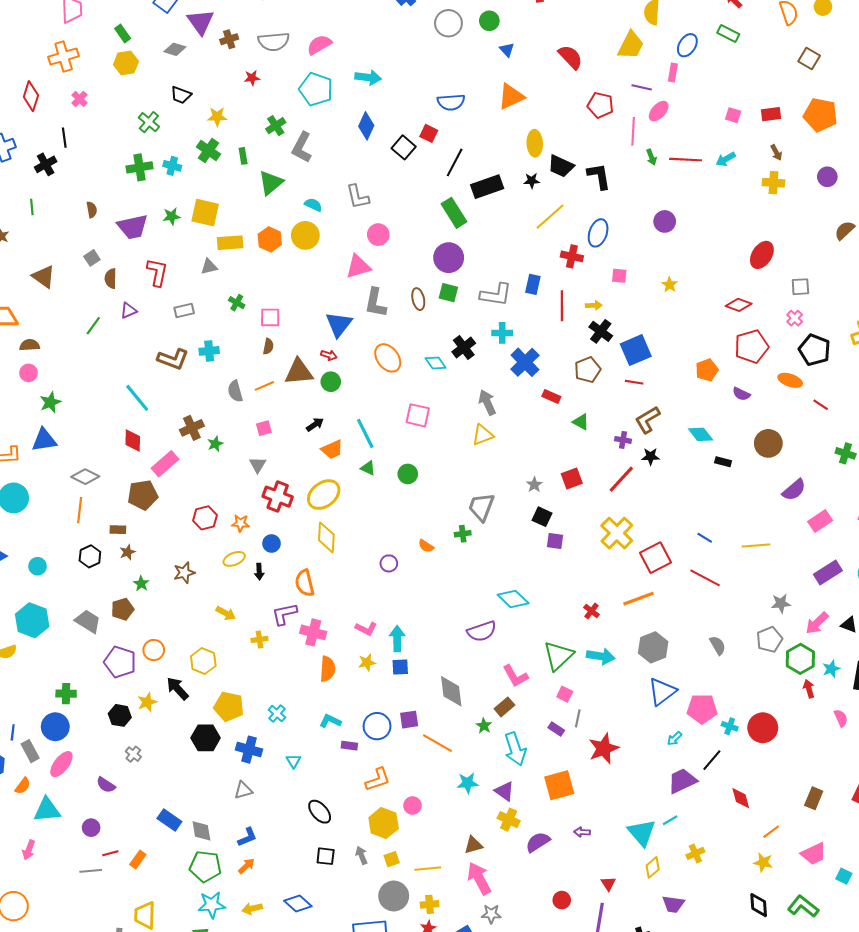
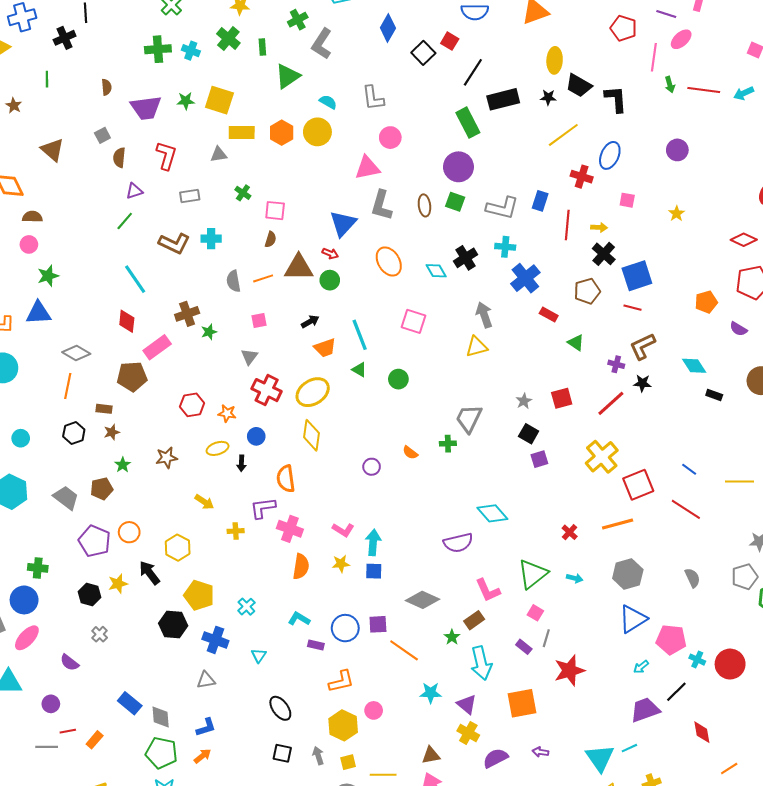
green line: (93, 326) -> (125, 221), moved
purple square: (555, 541) -> (539, 459), turned -30
cyan arrow: (601, 656) -> (575, 578), size x0.6
gray diamond: (451, 691) -> (422, 600), turned -64

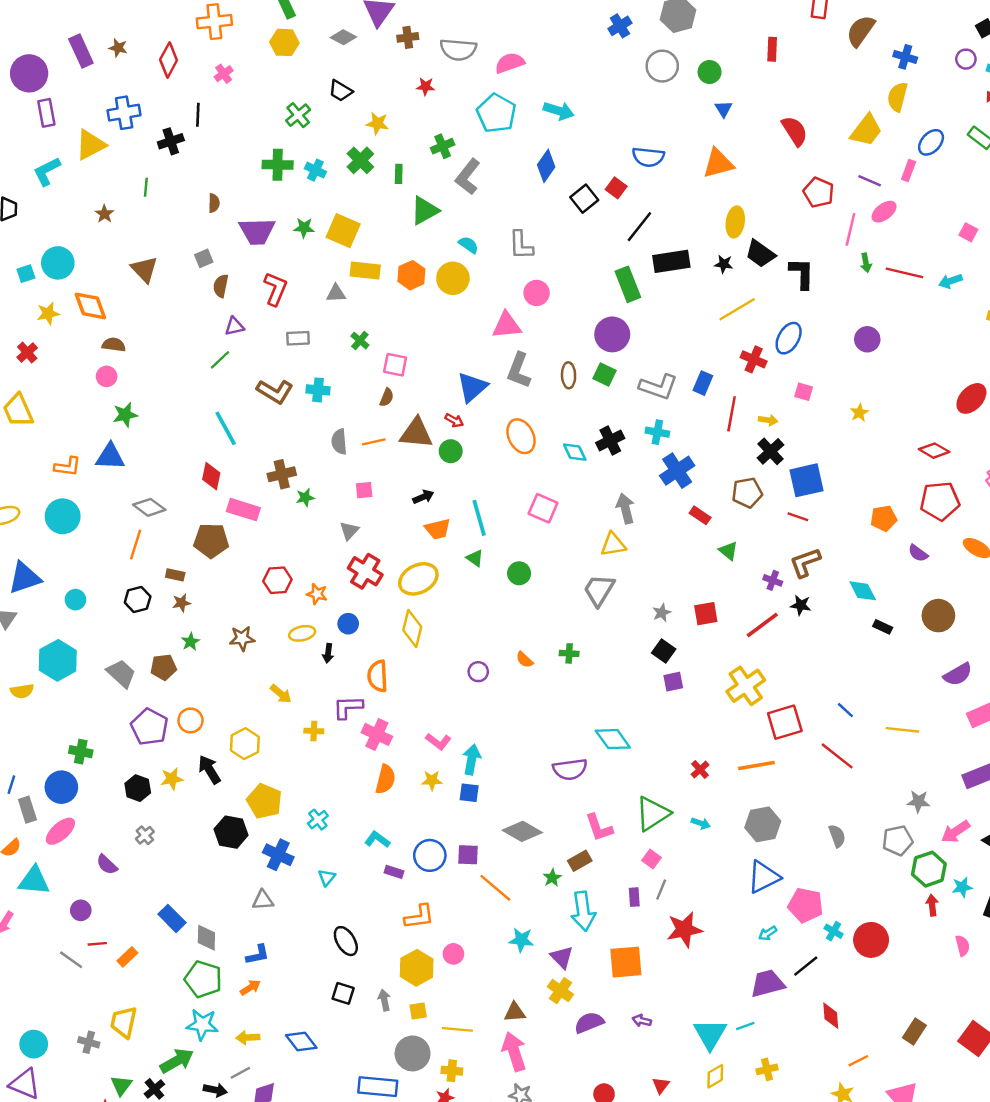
pink rectangle: (157, 347) -> (243, 510), turned 48
gray trapezoid: (469, 419) -> (599, 590), moved
purple rectangle: (524, 647) -> (634, 897), turned 42
gray line: (47, 747) -> (71, 960), turned 30

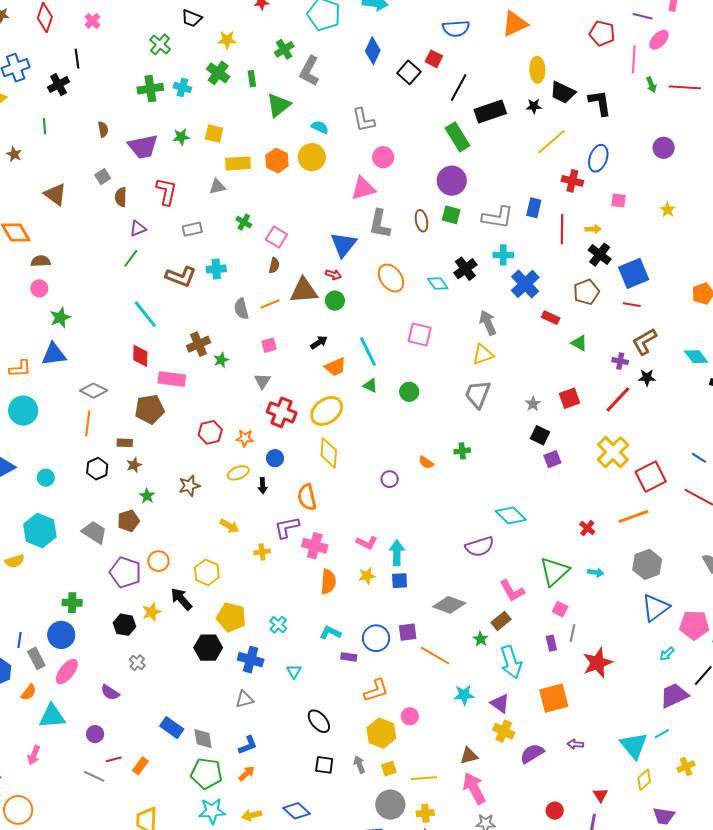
yellow square: (343, 231) -> (214, 134), size x0.7
pink square: (395, 365) -> (276, 237), turned 30

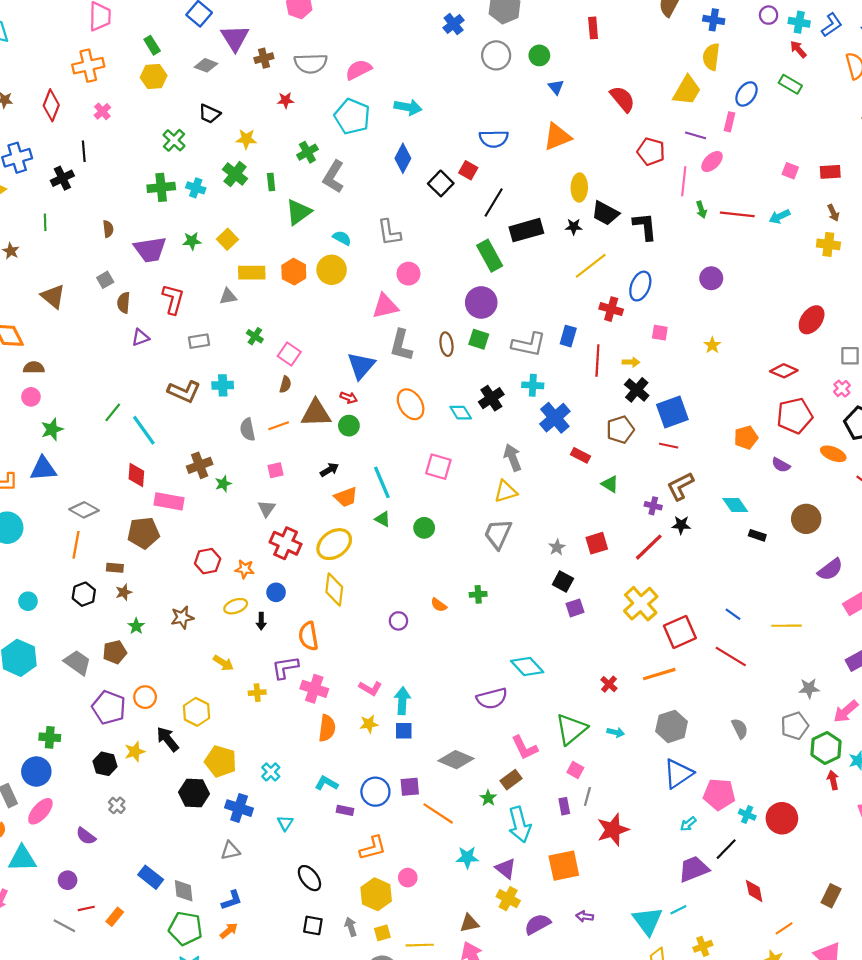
yellow square: (214, 134) -> (227, 239), turned 30
green line: (131, 258) -> (113, 412), moved

